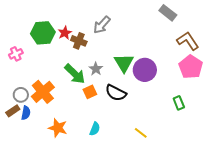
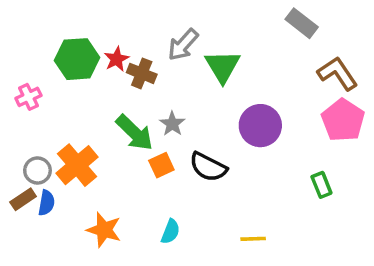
green triangle: (124, 63) -> (223, 66), moved
yellow line: (141, 133) -> (253, 239), turned -40

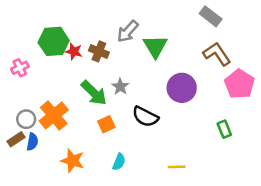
red star: (117, 59) -> (74, 51), moved, turned -30
brown L-shape: (338, 73) -> (217, 54), moved
orange square: (161, 165) -> (106, 124), moved

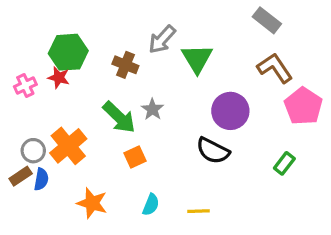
red star: (74, 51) -> (59, 78), moved
black semicircle: (145, 117) -> (213, 151), moved
green rectangle: (224, 129) -> (284, 163), turned 60
yellow line: (177, 167) -> (199, 211), moved

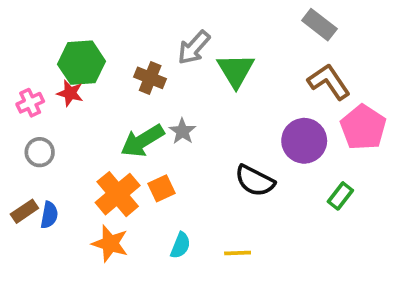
purple circle: (230, 111) -> (304, 141), moved
green arrow: (119, 117) -> (142, 141), turned 105
orange cross: (68, 146) -> (118, 194), moved
gray circle: (33, 151) -> (40, 152), moved

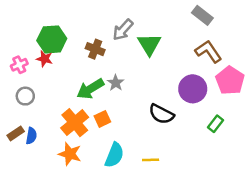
cyan semicircle: (180, 245) -> (114, 155), size x1.5

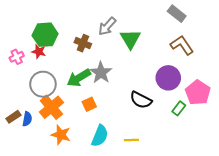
pink pentagon: (230, 80) -> (198, 93), moved
gray star: (116, 83) -> (101, 73), size x1.5
gray circle: (25, 96) -> (43, 84), moved, size x1.6
orange cross: (75, 123) -> (51, 107), moved
green rectangle: (216, 124) -> (179, 108), moved

